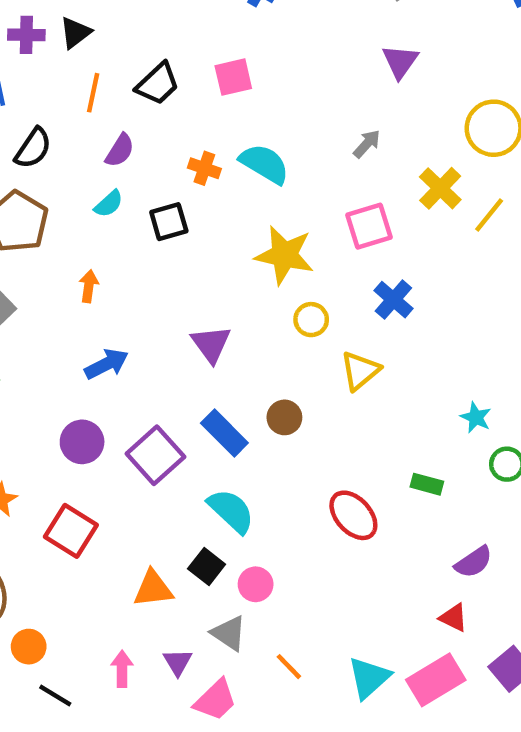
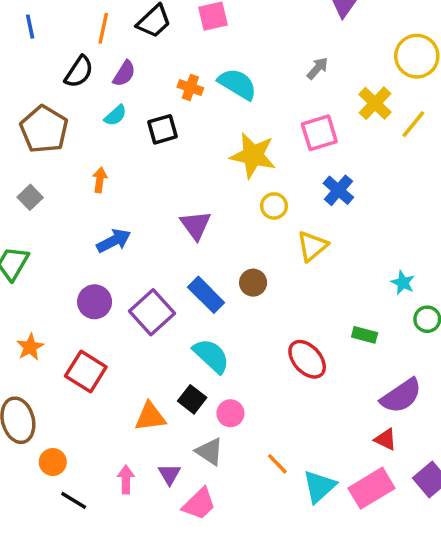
black semicircle: (33, 148) -> (79, 72), moved
purple semicircle: (474, 562) -> (401, 396), size x1.4
orange line: (289, 667) -> (277, 464), moved

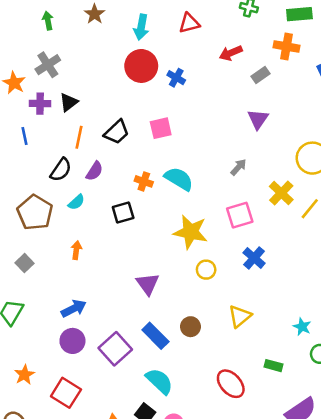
cyan semicircle: (115, 115) -> (76, 202), moved
blue arrow: (114, 241) -> (74, 309), moved
yellow triangle: (312, 246) -> (240, 316), moved

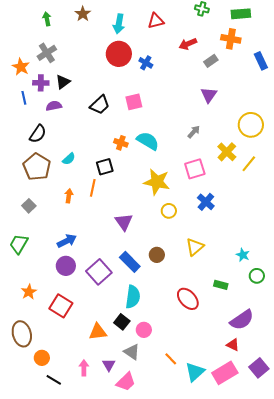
blue line: (24, 136) -> (24, 98), moved
orange line: (79, 137) -> (93, 188), moved
black semicircle: (61, 170) -> (38, 134), moved
purple semicircle: (95, 171) -> (54, 106), moved, turned -133
cyan semicircle: (159, 381) -> (133, 297), turned 55

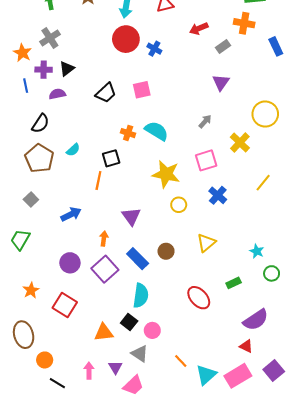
yellow line: (249, 164) -> (263, 183), moved
orange arrow: (69, 196) -> (104, 239), moved
blue arrow: (67, 241) -> (71, 214), moved
green rectangle: (221, 285) -> (234, 283), turned -40

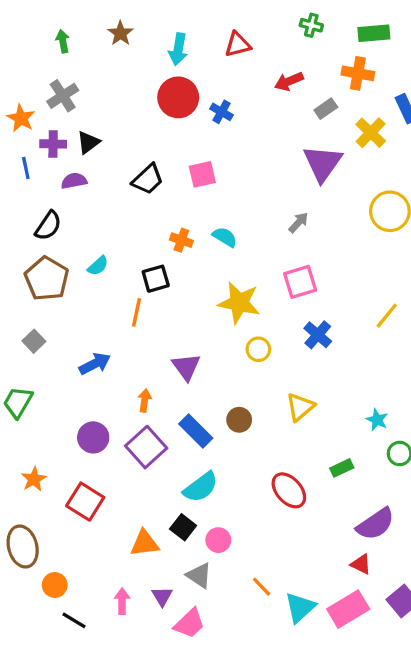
purple triangle: (221, 82) -> (323, 163), size x1.5
cyan semicircle: (157, 131) -> (225, 237), size x0.7
yellow cross: (240, 143) -> (371, 133), moved
cyan semicircle: (141, 296) -> (201, 487), turned 45

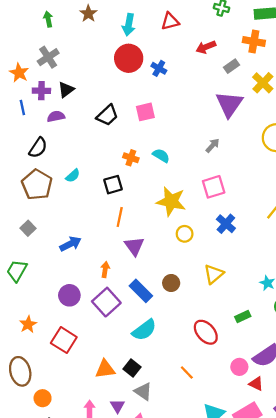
orange line: (137, 312) -> (120, 217), moved
black square: (183, 527) -> (132, 368), moved
pink circle: (218, 540) -> (239, 367), moved
orange line: (262, 587) -> (187, 372), moved

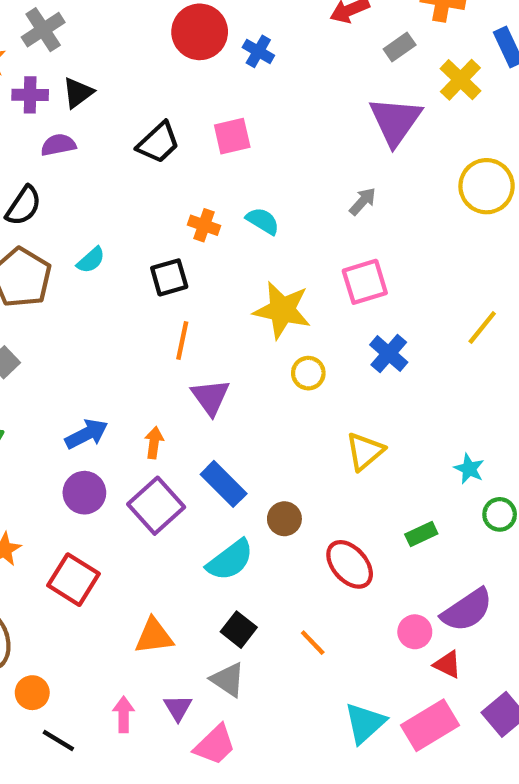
blue arrow: (71, 244) -> (87, 434), moved
brown circle: (171, 283) -> (284, 519), moved
black square: (132, 368) -> (239, 630), moved

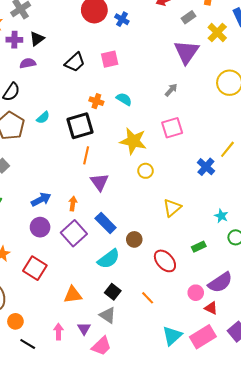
black square: (169, 277) -> (80, 126), size x1.5
blue cross: (389, 354) -> (206, 167), moved

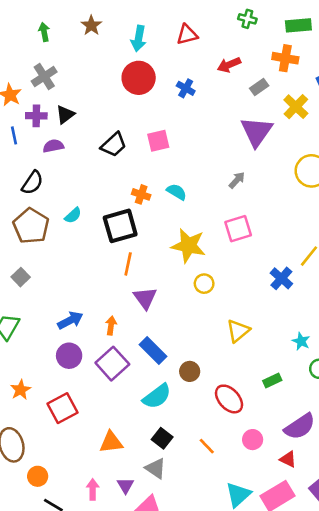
blue cross: (122, 19) -> (186, 88), moved
red square: (35, 268) -> (63, 408), turned 30
pink circle: (196, 293) -> (253, 440), moved

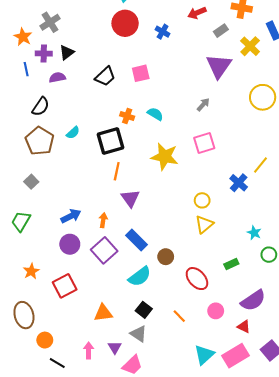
yellow circle: (204, 284) -> (202, 200), moved

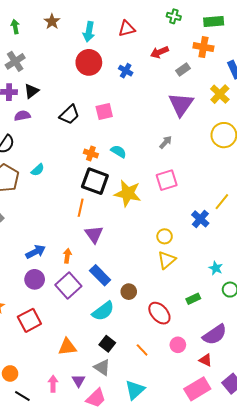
yellow cross: (250, 46) -> (220, 94), moved
black square: (110, 141) -> (95, 181), moved, turned 36
cyan triangle: (204, 355) -> (135, 390), moved

